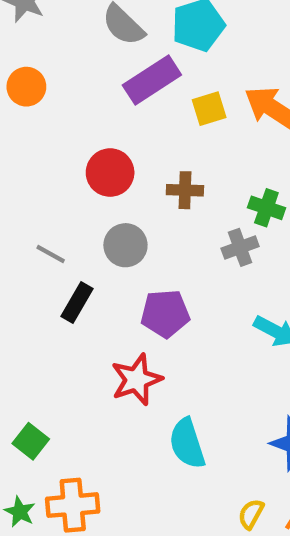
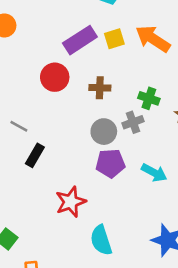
purple rectangle: (152, 80) -> (80, 40), moved
gray circle: (125, 245) -> (104, 132), moved
purple pentagon: (165, 314) -> (110, 163), moved

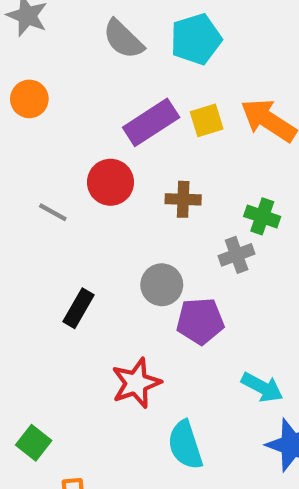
gray line: (19, 126) -> (53, 212), moved
gray circle: (104, 132) -> (162, 285), moved
cyan arrow: (154, 173) -> (262, 387), moved

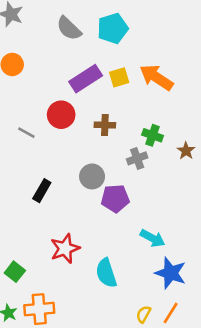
red star: (136, 383) -> (65, 249), moved

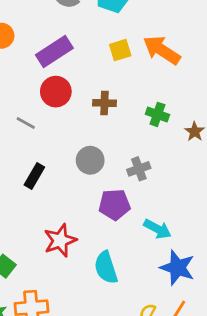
purple rectangle: (86, 79) -> (54, 51), moved
gray line: (26, 133) -> (26, 123), moved
gray cross: (137, 158) -> (139, 169), moved
purple pentagon: (115, 198) -> (114, 205), moved

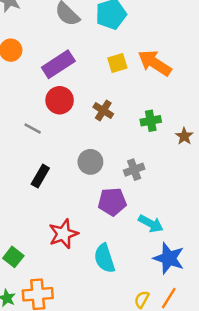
brown cross: (104, 103) -> (103, 111), turned 30
green cross: (157, 114) -> (151, 121), turned -30

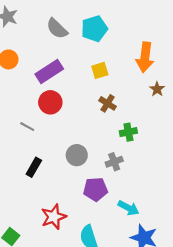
orange arrow: (155, 63) -> (145, 57), moved, turned -116
brown cross: (103, 111) -> (108, 103), moved
green cross: (151, 121) -> (128, 132), moved
brown star: (184, 136) -> (157, 89), moved

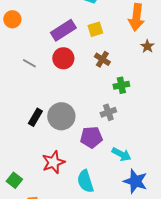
purple rectangle: (49, 72) -> (63, 30), moved
red circle: (50, 102) -> (63, 58), moved
gray line: (27, 127) -> (29, 63), moved
gray circle: (77, 155) -> (61, 116), moved, size x1.4

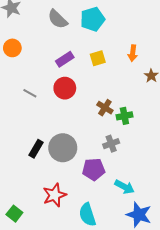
orange arrow: (136, 17) -> (133, 53), moved, size x0.6
purple rectangle: (63, 30) -> (65, 59), size x0.7
brown cross: (102, 59) -> (105, 108), moved

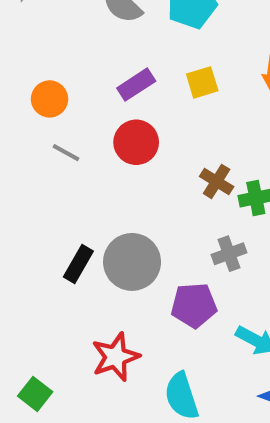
orange circle: (12, 48) -> (50, 99), moved

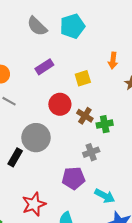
yellow square: (202, 82) -> (83, 78), moved
red circle: (136, 142) -> (60, 104), moved
gray circle: (132, 262) -> (36, 138), moved

